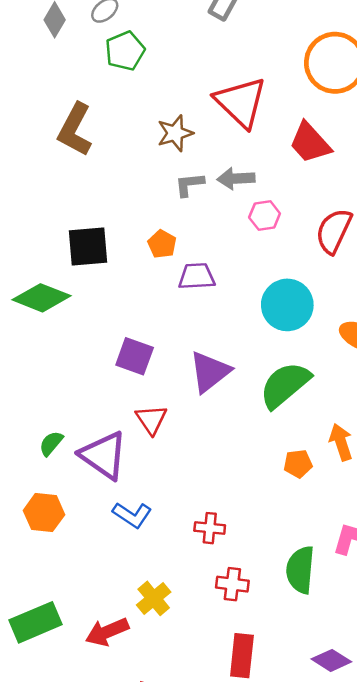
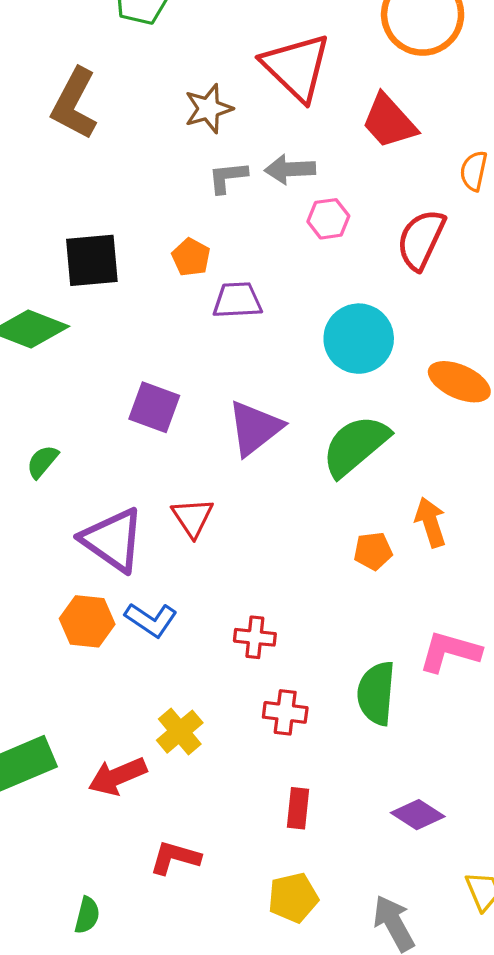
red triangle: (151, 419) -> (193, 517), moved
green semicircle: (51, 443) -> (42, 462), moved
orange hexagon: (44, 513) -> (87, 621), moved
red rectangle: (242, 656) -> (298, 808), size x0.7

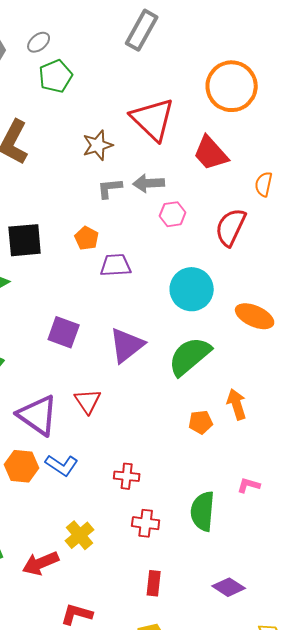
pink L-shape: (450, 652) -> (249, 485), size x0.6

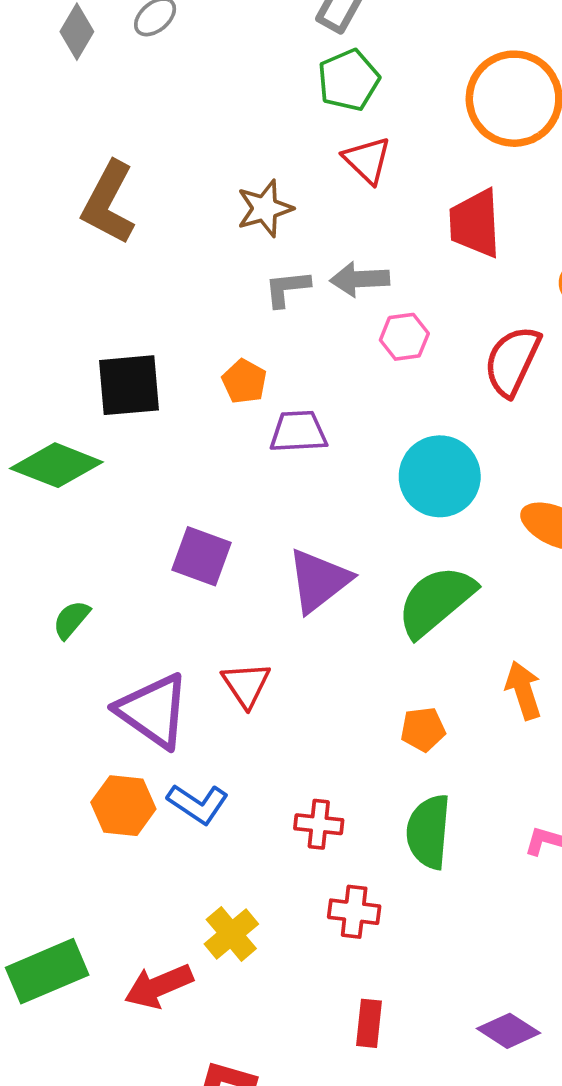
green pentagon: (56, 76) -> (349, 80), moved
red triangle: (153, 119) -> (367, 160), size x0.6
red trapezoid: (211, 153) -> (475, 223), turned 39
orange pentagon: (201, 422) -> (423, 729), moved
green semicircle: (203, 511) -> (429, 832), moved

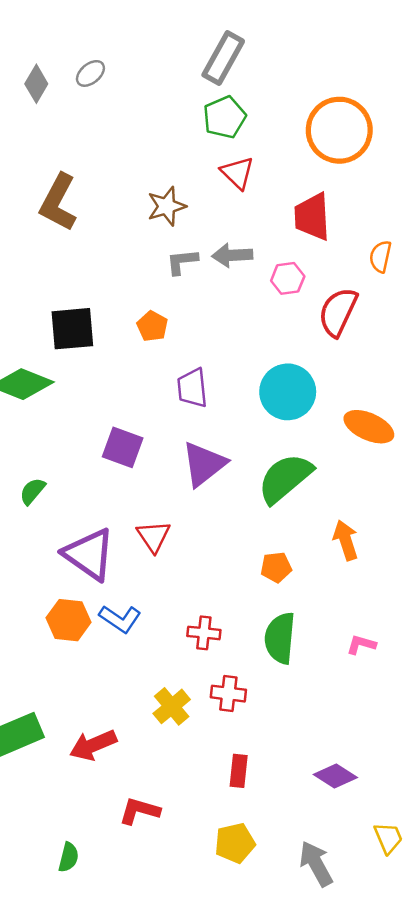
pink hexagon: (404, 337) -> (288, 278), moved
purple trapezoid: (298, 432) -> (192, 388), moved, turned -93
yellow cross: (231, 934) -> (172, 706), moved

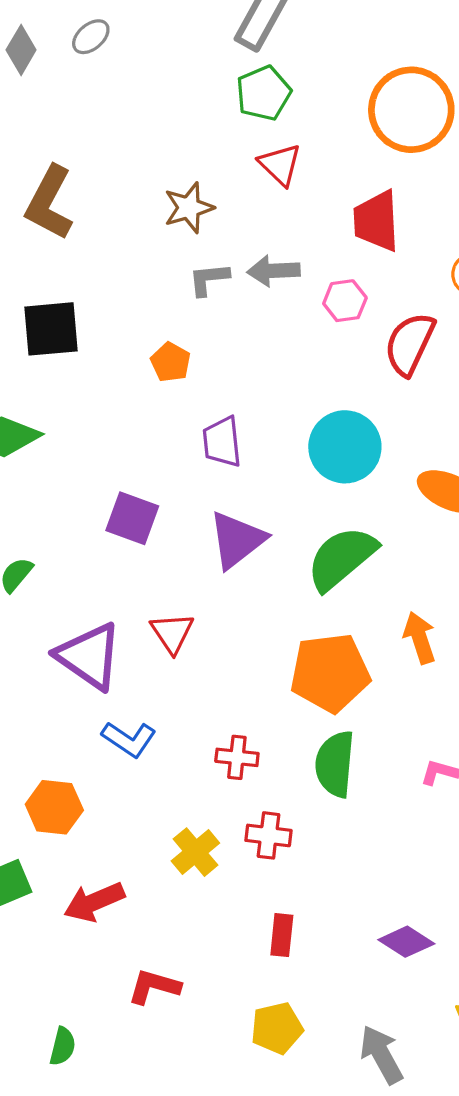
black square: (72, 329) -> (51, 329), moved
orange pentagon: (276, 567) -> (330, 673), size x2.0
orange hexagon: (69, 620) -> (54, 807), moved

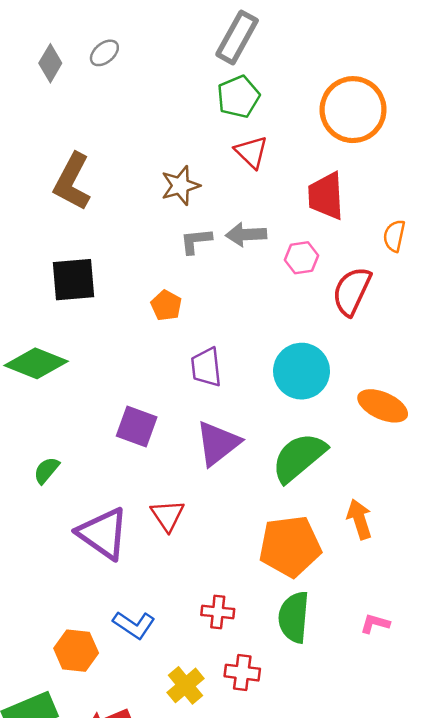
blue L-shape: (129, 739) -> (134, 625), moved

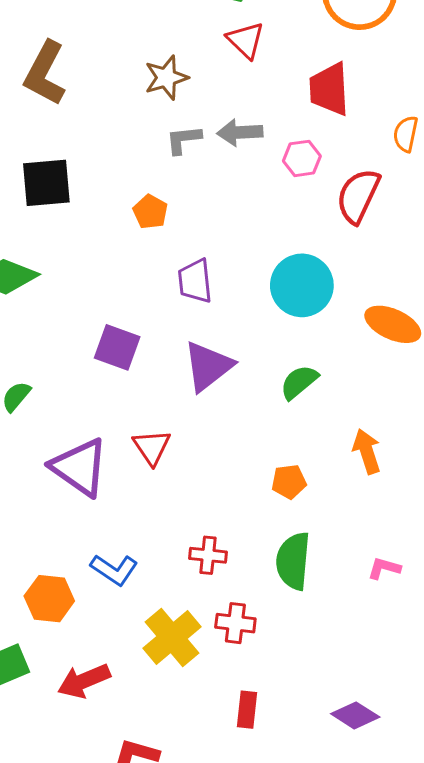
green semicircle: (299, 457) -> (299, 382), size x0.6
orange pentagon: (290, 546) -> (289, 482), size x0.5
yellow cross: (186, 685) -> (172, 637), size x1.4

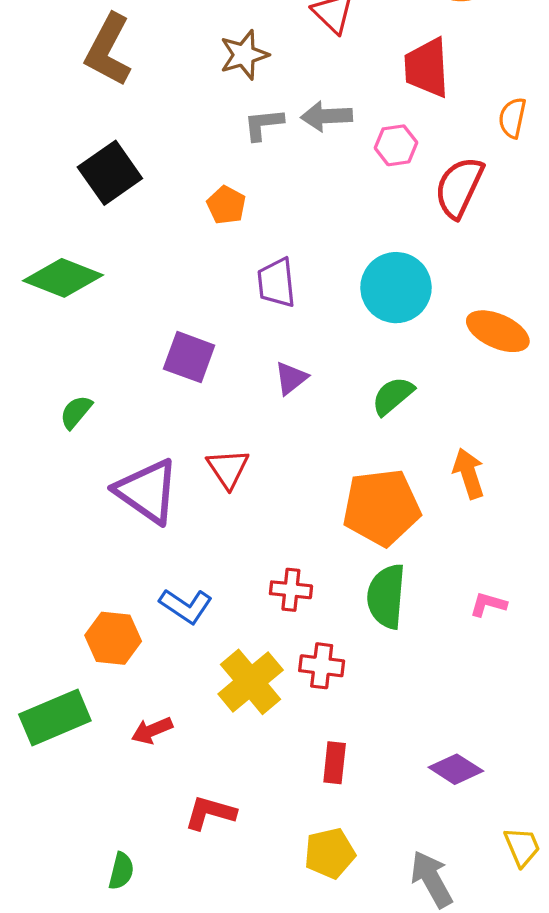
black square: (46, 183) -> (110, 173), turned -30
purple triangle: (208, 366) -> (291, 378), size x0.6
orange pentagon: (289, 482) -> (381, 507), size x2.0
red arrow: (84, 681) -> (152, 730), size x0.7

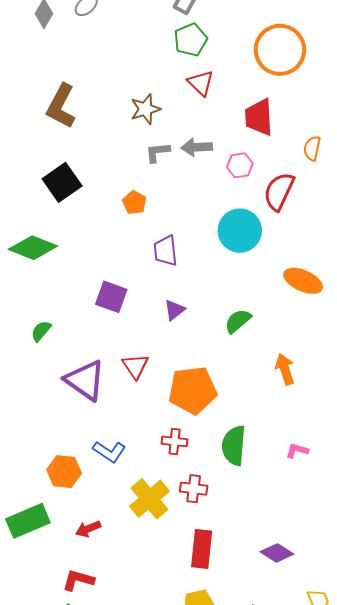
cyan circle: (396, 288) -> (240, 231), moved
orange pentagon: (381, 507) -> (193, 390), moved
red rectangle: (335, 763) -> (202, 549), size x1.5
red L-shape: (210, 813) -> (78, 580), moved

